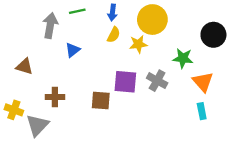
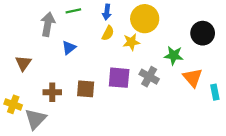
brown triangle: (24, 66) -> (23, 63), turned 48
brown square: (101, 101) -> (86, 89), moved
cyan rectangle: (202, 111) -> (215, 92), moved

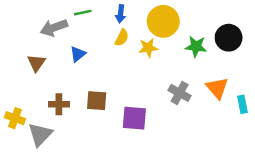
gray arrow: (48, 24) -> (54, 28), turned -120
green star: (174, 55) -> (196, 46), moved
brown triangle: (23, 63) -> (36, 63), moved
gray cross: (149, 77) -> (180, 93), moved
purple square: (119, 78) -> (134, 118), moved

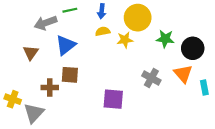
yellow semicircle: (122, 38) -> (103, 31), turned -128
black circle: (229, 38) -> (193, 48), moved
blue triangle: (78, 54) -> (66, 45), size x1.5
brown square: (97, 101) -> (70, 75), moved

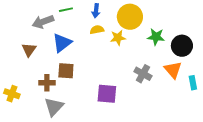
gray triangle: (34, 113) -> (54, 107), moved

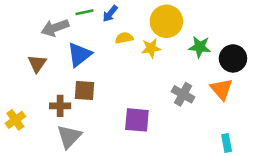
blue arrow: (96, 11) -> (110, 14), moved, turned 32
cyan rectangle: (193, 83) -> (227, 143), moved
yellow cross: (12, 94) -> (15, 120), turned 35

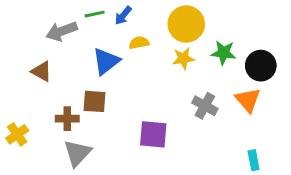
yellow star: (151, 48) -> (183, 58), moved
blue triangle: (79, 55) -> (106, 61), moved
brown triangle: (37, 64) -> (42, 71), turned -36

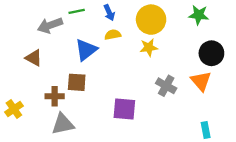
blue arrow: (123, 15) -> (109, 13), moved, turned -63
green star: (224, 53) -> (199, 15), moved
gray triangle: (77, 153) -> (63, 124), turned 35

